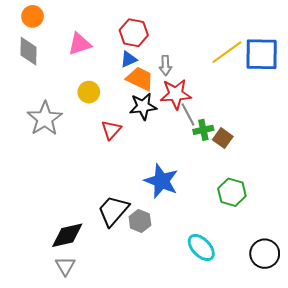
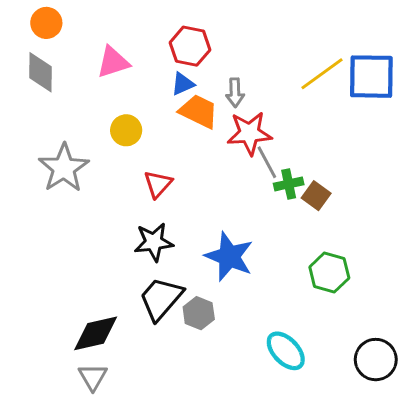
black star: (143, 106) -> (154, 242), moved

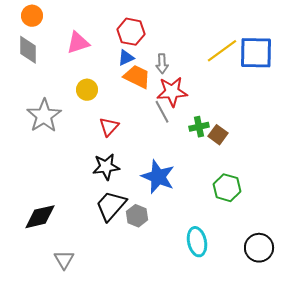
gray line: (267, 162) -> (162, 112), moved
black diamond: (96, 333) -> (40, 217), moved
cyan ellipse: (286, 351) -> (197, 242), turned 32

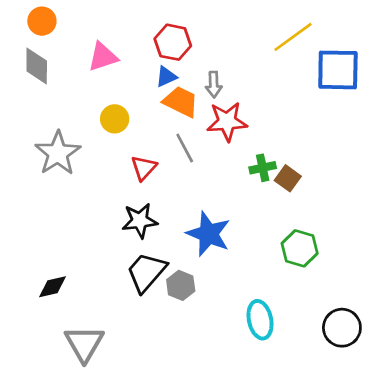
yellow line: (222, 51) -> (293, 37), moved
gray line: (162, 112) -> (185, 148), moved
black diamond: (40, 217) -> (53, 287), size x0.7
gray triangle: (64, 260) -> (84, 344), size x1.5

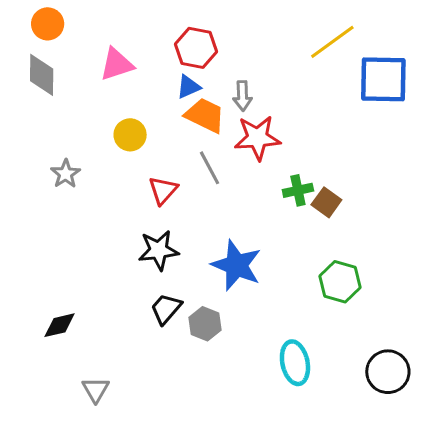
gray star: (58, 153) -> (66, 174), size x0.6
black trapezoid: (146, 272) -> (166, 309), size x0.7
gray triangle: (84, 344) -> (96, 390), size x0.6

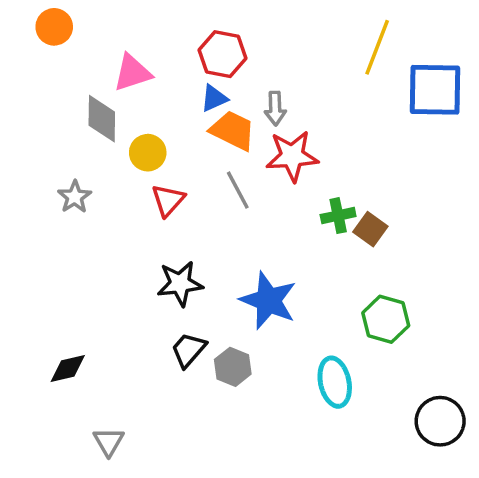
yellow line: (332, 42) -> (377, 47), turned -33
gray diamond: (42, 75) -> (102, 119), moved
red triangle: (163, 190) -> (168, 200), moved
cyan ellipse: (295, 363) -> (335, 382), moved

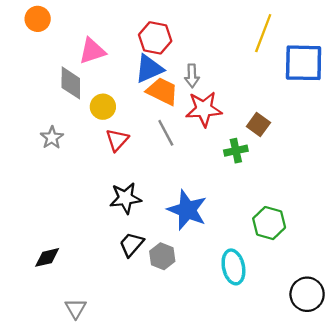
blue triangle: (214, 98) -> (149, 69), size x1.5
brown square: (370, 229) -> (258, 125), moved

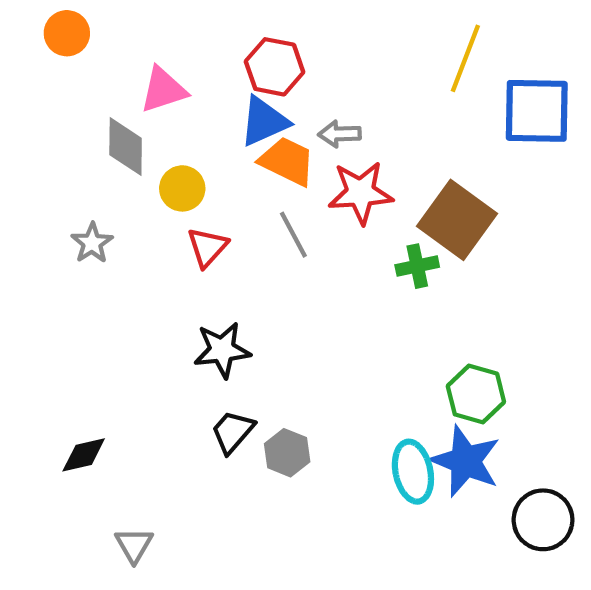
gray arrow: (192, 76) -> (340, 134), turned 90
brown square: (258, 125) -> (457, 220), size x1.8
blue star: (187, 210) -> (465, 461), moved

